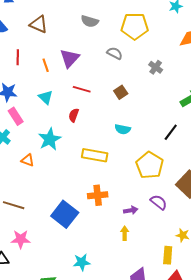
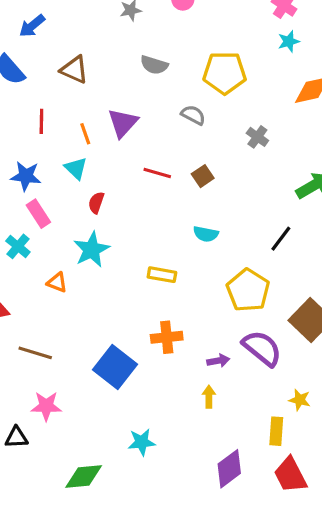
red line: (82, 89) -> (157, 173), moved
cyan triangle: (46, 97) -> (76, 168), moved
red semicircle: (74, 115) -> (96, 203), moved
yellow rectangle: (95, 155) -> (162, 275), size x0.7
purple semicircle: (159, 202) -> (262, 348), size x1.5

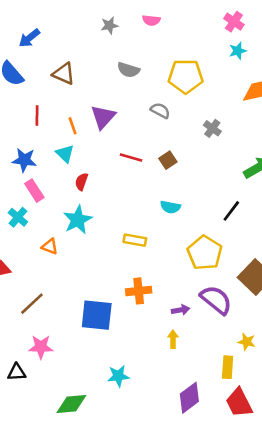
brown line: (35, 353) -> (32, 304), turned -60
blue square: (115, 367) -> (97, 315), turned -32

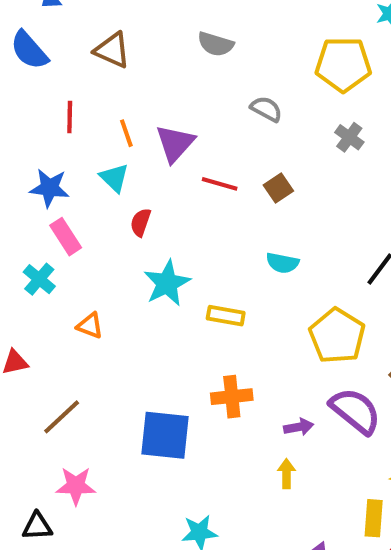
yellow pentagon: (186, 76) -> (343, 64), moved
purple triangle: (103, 117) -> (175, 143), moved
cyan star: (78, 220) -> (167, 283), moved

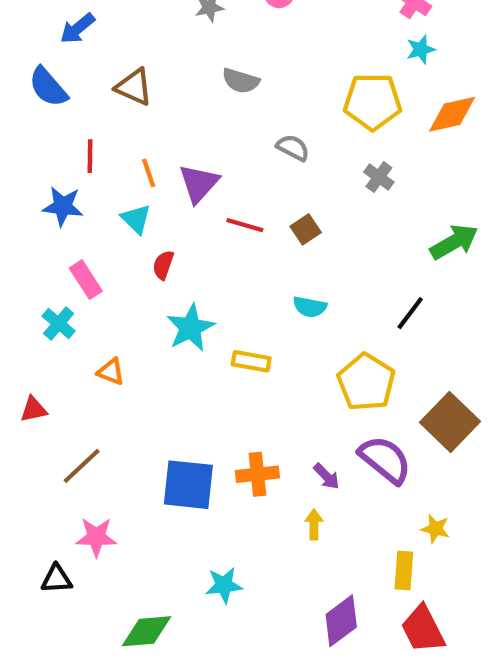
blue star: (49, 188) -> (63, 206), moved
orange cross: (232, 397) -> (257, 474), moved
purple arrow: (299, 427) -> (327, 476), turned 56

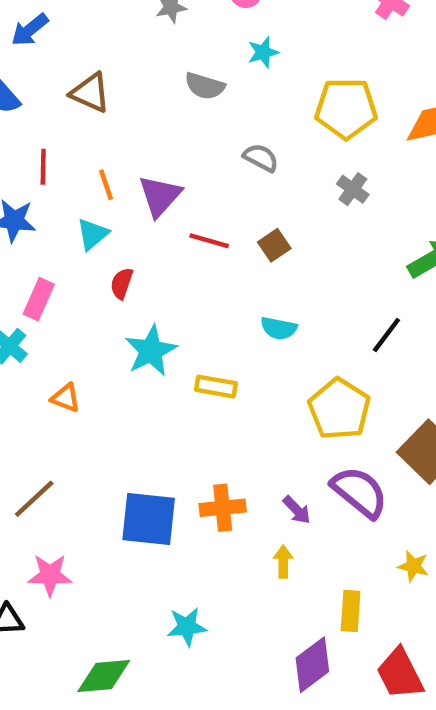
cyan star: (421, 49) -> (263, 52), moved
cyan triangle: (136, 219) -> (93, 234), turned 36
pink rectangle: (86, 280) -> (39, 299), turned 57
yellow rectangle: (404, 571) -> (351, 611), moved

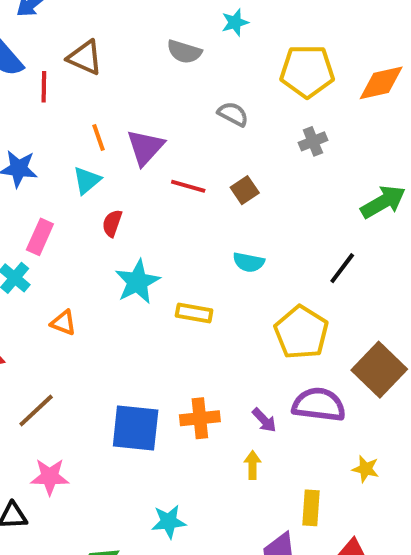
red line: (43, 167) -> (44, 87), moved
gray cross: (353, 189) -> (313, 141), turned 32
purple semicircle: (360, 492) -> (319, 405), turned -32

